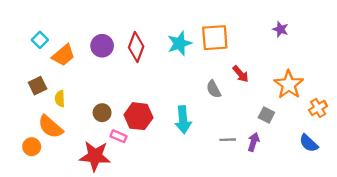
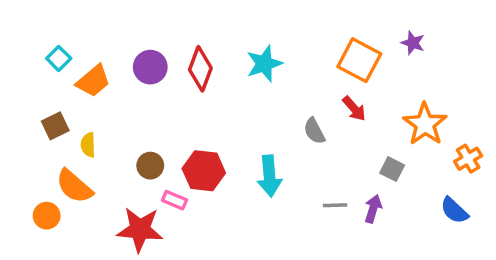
orange square: (215, 38) -> (359, 60), moved, turned 32

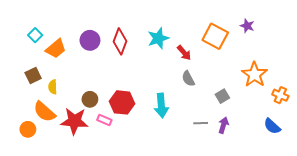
red arrow: (354, 109) -> (184, 53), moved
orange cross: (468, 159) -> (280, 95), turned -35
gray square: (392, 169) -> (222, 96), moved, turned 32
red star: (140, 229) -> (74, 121), moved

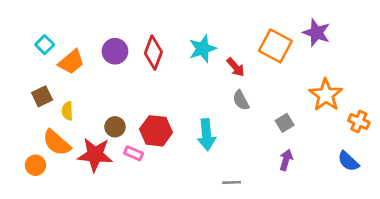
purple star: (247, 26) -> (316, 33), size x1.5
gray line: (201, 123) -> (232, 182), moved

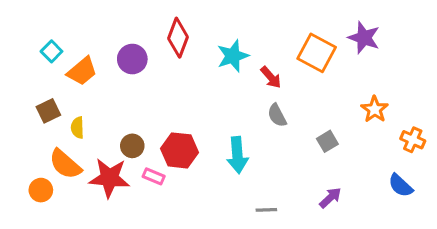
red diamond: (153, 53) -> (178, 38), moved
orange star: (326, 95) -> (375, 109), size x0.7
purple arrow: (286, 160) -> (330, 198), moved, turned 30

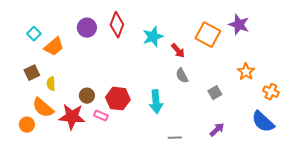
purple circle: (132, 59) -> (87, 28), moved
blue semicircle: (400, 185) -> (263, 122), size x1.4

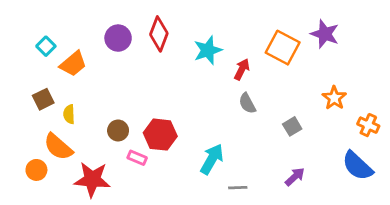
red arrow: (178, 51) -> (242, 69), turned -112
cyan arrow: (156, 102) -> (212, 159), moved, turned -145
red star: (72, 117) -> (92, 179), moved

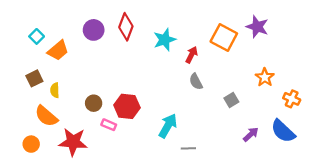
orange circle: (36, 170) -> (31, 144), moved
purple arrow: (295, 177) -> (251, 134), moved

